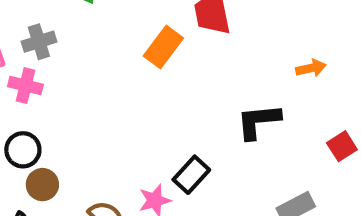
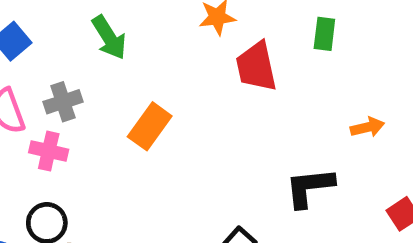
orange rectangle: (163, 47) -> (150, 126), moved

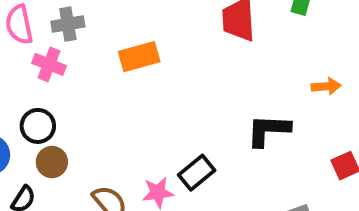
orange rectangle: (150, 126) -> (139, 57), turned 30

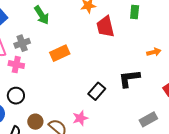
brown circle: (52, 162) -> (35, 122), moved
black rectangle: (197, 173) -> (97, 91), moved

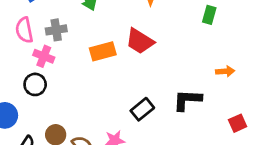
red trapezoid: (105, 27) -> (140, 41), moved, turned -55
black circle: (16, 96) -> (35, 84), moved

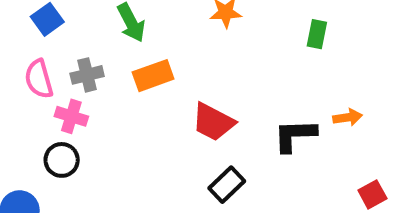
red trapezoid: (140, 41) -> (213, 122), moved
orange rectangle: (103, 51) -> (153, 76), moved
black L-shape: (187, 100) -> (295, 135), moved

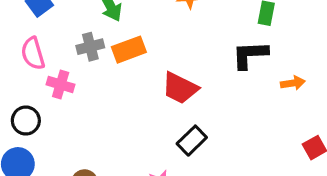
gray cross: (87, 75) -> (90, 47), moved
black L-shape: (295, 135) -> (250, 55), moved
black circle: (62, 160) -> (26, 121), moved

